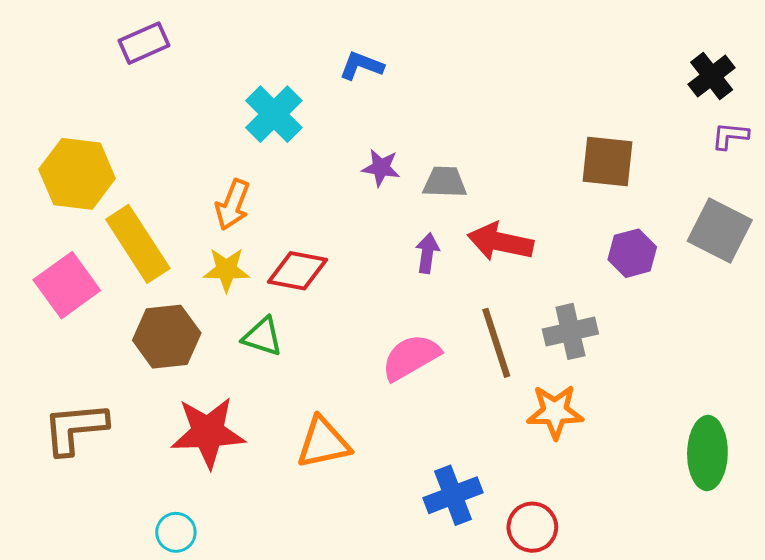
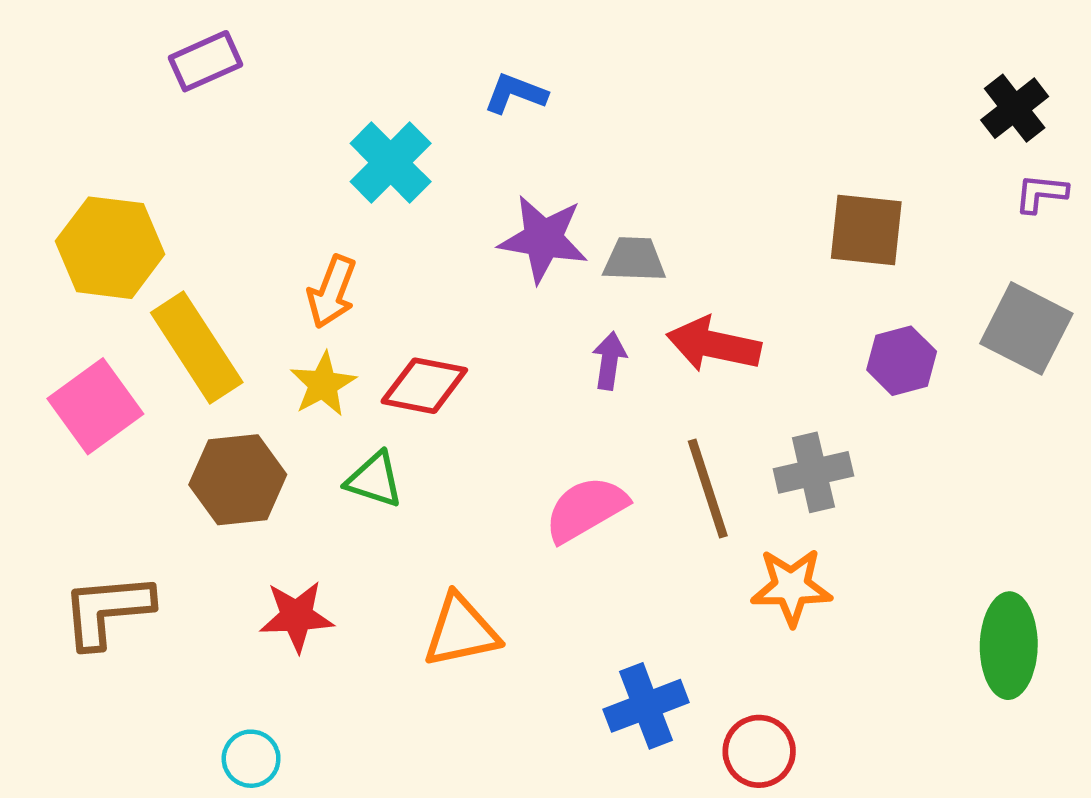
purple star: (381, 168) -> (543, 239), size x1.6
yellow star: (226, 270) -> (323, 384), turned -30
red star: (208, 432) -> (297, 616), size x0.7

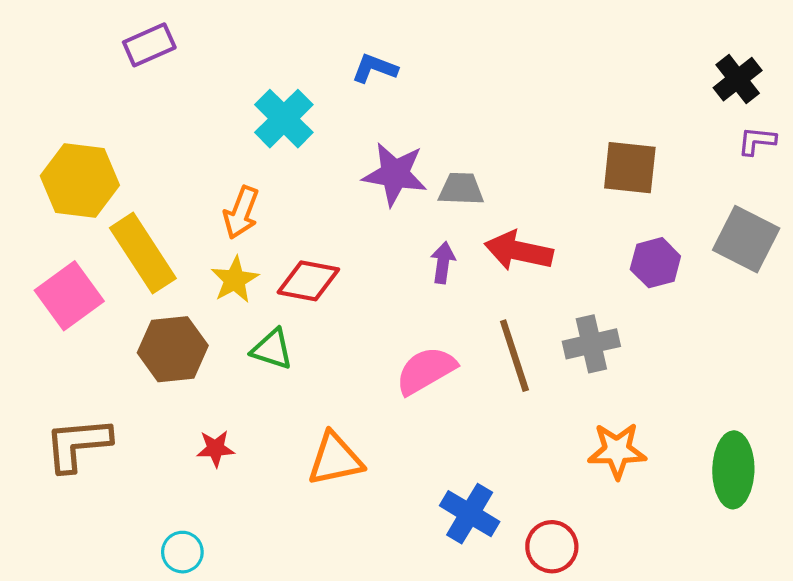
orange star: (791, 587) -> (617, 451), moved
red star: (297, 616) -> (215, 448), size x0.7
blue cross: (646, 706) -> (470, 514), turned -38

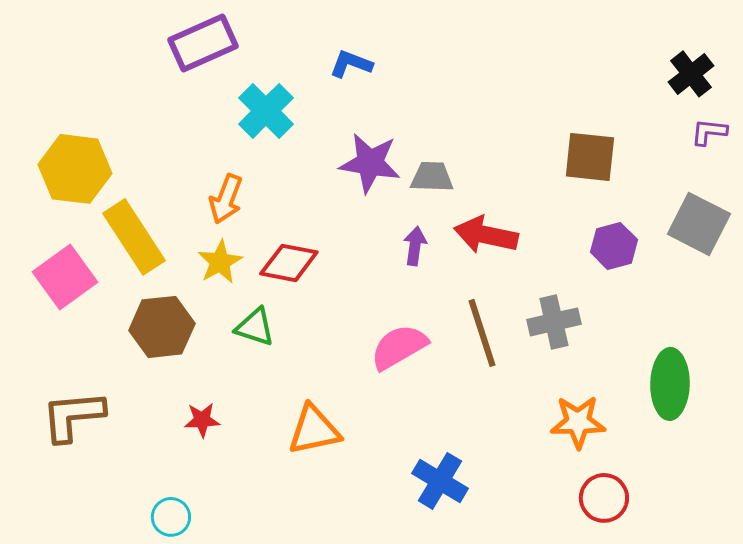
purple rectangle: (149, 45) -> (203, 43), moved, size x1.4
green ellipse: (733, 470) -> (670, 384), moved
red circle: (552, 547) -> (604, 498), moved

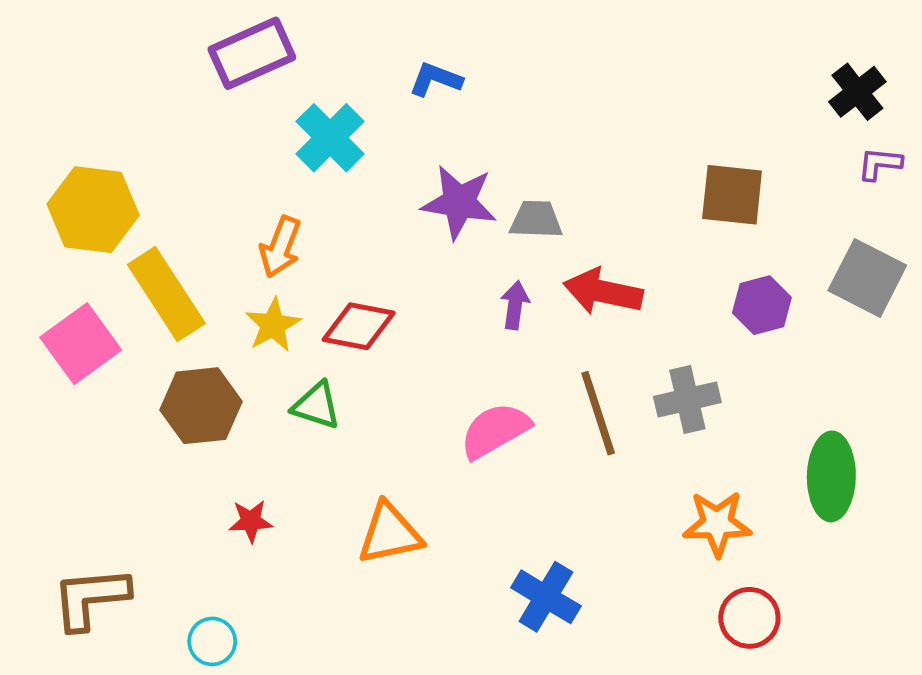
brown L-shape: (73, 416) -> (91, 598), moved

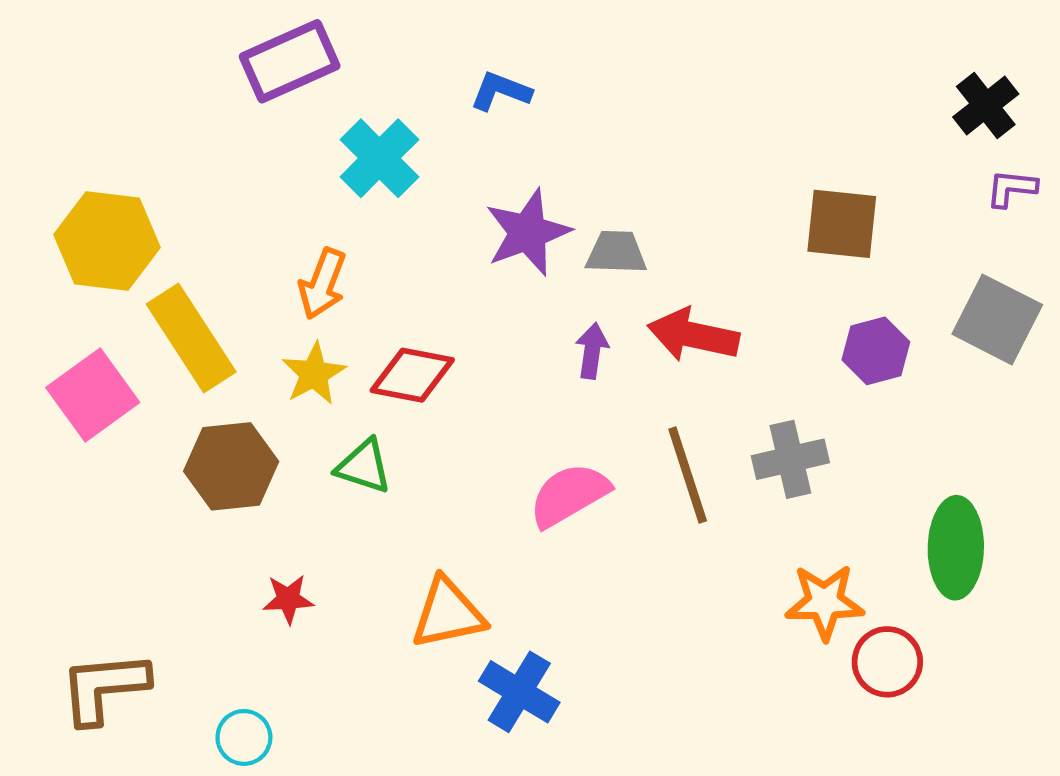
purple star: (459, 202) -> (528, 232), turned -30
blue cross: (546, 597) -> (519, 692), moved
red circle: (749, 618) -> (887, 662), moved

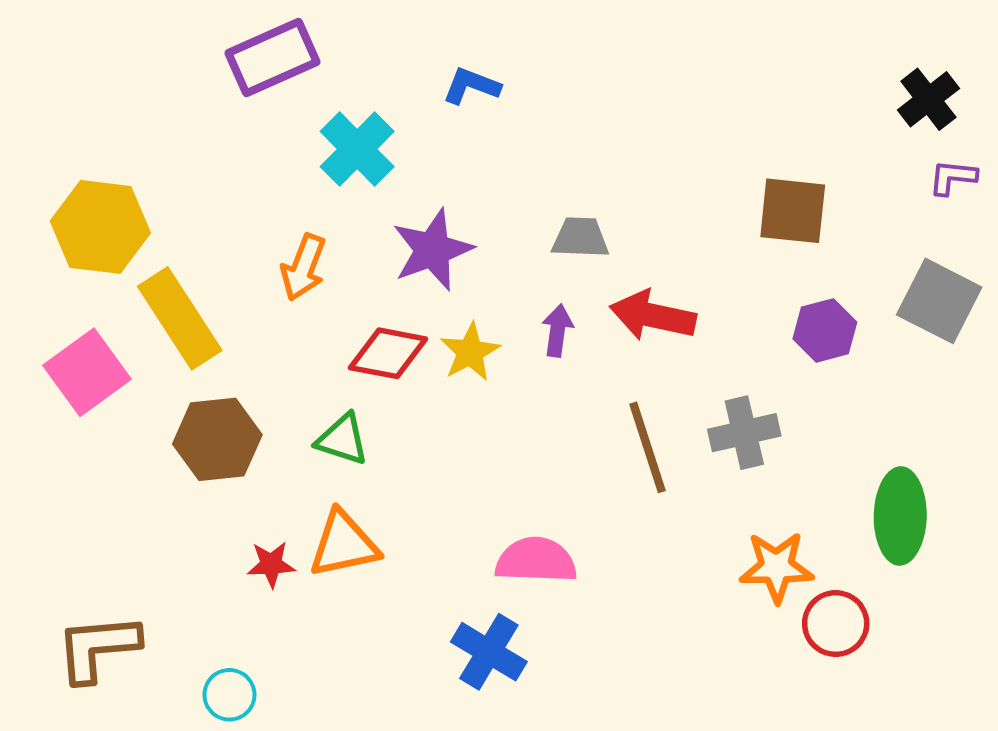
purple star: (528, 232) -> (432, 250), moved
yellow star: (314, 374) -> (470, 352), moved
pink semicircle: (569, 495) -> (536, 560), moved, turned 32
orange triangle: (448, 613) -> (344, 544), moved

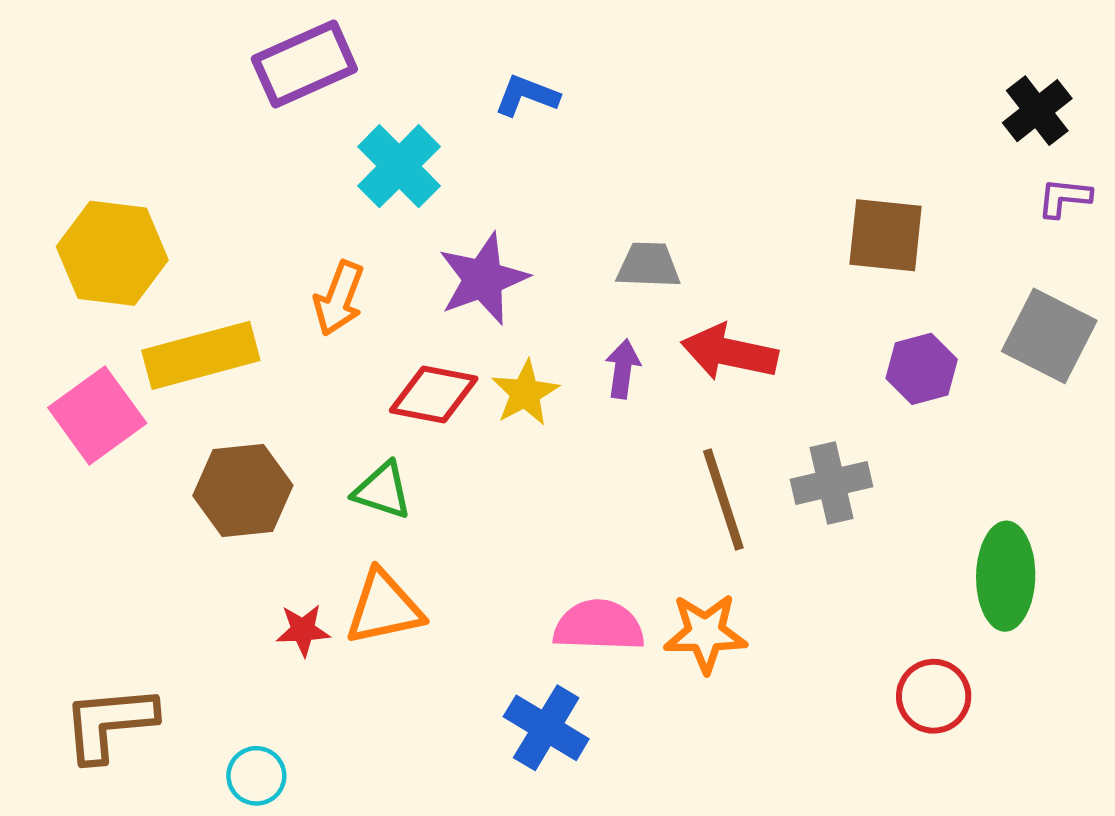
yellow rectangle: (180, 318) -> (201, 355), turned -72
orange star: (777, 567) -> (705, 633), moved

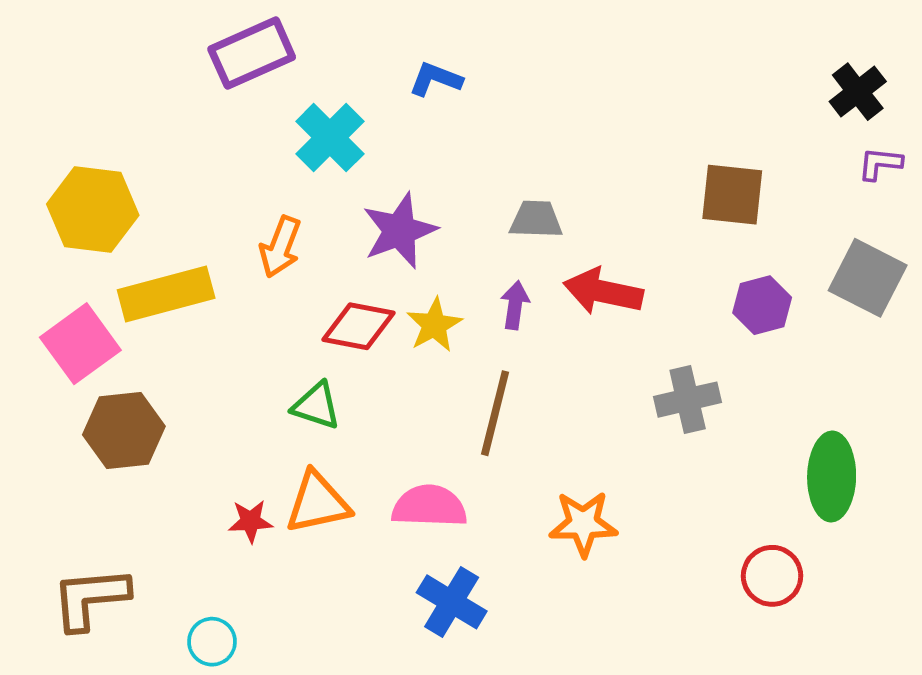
brown hexagon: (243, 491) -> (124, 431), moved
brown line: (723, 500) -> (495, 413), moved, turned 32
pink semicircle: (599, 626) -> (429, 506), moved

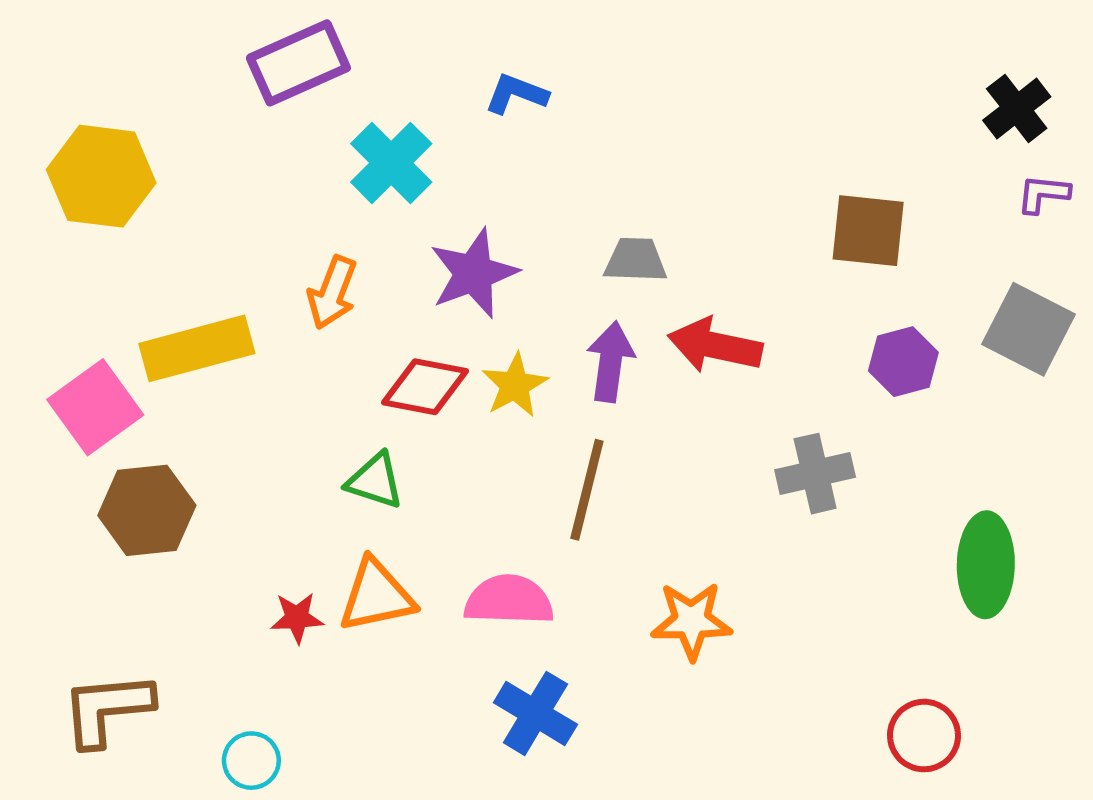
yellow hexagon: (93, 210) -> (101, 176), moved
purple arrow: (515, 305) -> (610, 362), size x1.4
red circle: (772, 576) -> (924, 736), moved

